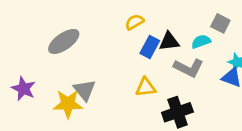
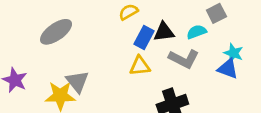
gray square: (220, 23) -> (216, 13), turned 36
yellow triangle: (146, 87) -> (140, 66), moved

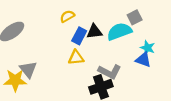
cyan semicircle: (197, 32) -> (119, 31), size x1.6
gray L-shape: (184, 59) -> (110, 72), moved

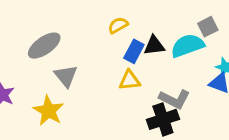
gray triangle: (28, 69) -> (66, 76), moved
yellow star: (15, 80) -> (49, 111), turned 30

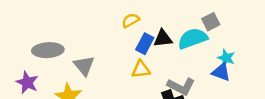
gray ellipse: (44, 46) -> (48, 50), moved, turned 32

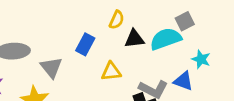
yellow semicircle: (131, 20) -> (117, 20), moved, turned 144
blue rectangle: (145, 44) -> (85, 44), moved
blue triangle: (221, 72) -> (183, 81), moved

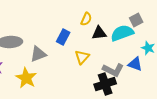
gray triangle: (51, 67) -> (38, 54), turned 48
yellow triangle: (111, 72) -> (82, 57), turned -42

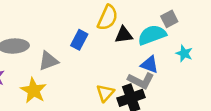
yellow semicircle: (86, 19) -> (108, 18), size x1.5
yellow triangle: (82, 57) -> (105, 93), moved
blue triangle: (135, 64) -> (150, 65), moved

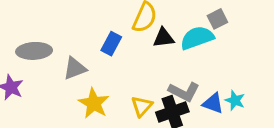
cyan star: (184, 53) -> (235, 100), moved
blue triangle: (150, 65) -> (213, 103), moved
yellow star: (34, 90) -> (94, 103), moved

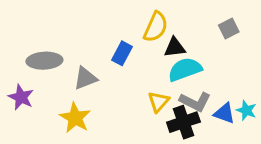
cyan semicircle: (197, 38) -> (185, 69), moved
yellow star: (94, 103) -> (75, 118), moved
yellow triangle: (142, 106) -> (159, 102), moved

